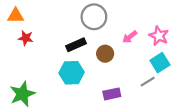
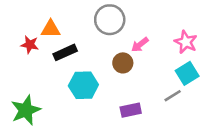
orange triangle: (16, 16) -> (51, 29), moved
pink arrow: (130, 37) -> (140, 45), moved
black rectangle: (76, 45) -> (65, 52), moved

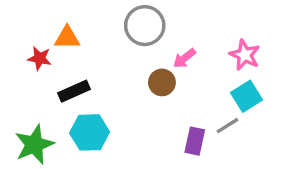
black rectangle: (65, 52) -> (74, 91), moved
cyan hexagon: (83, 85) -> (90, 132), moved
purple rectangle: (131, 110) -> (195, 141), moved, turned -66

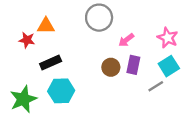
brown circle: (162, 82) -> (111, 67), moved
purple rectangle: (195, 141) -> (133, 65), moved

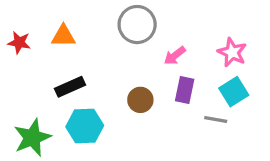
red star: (27, 40) -> (19, 43), moved
brown circle: (111, 67) -> (140, 100), moved
gray line: (156, 86) -> (216, 120), turned 42

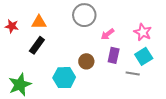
black rectangle: (70, 87) -> (37, 45), moved, turned -30
cyan hexagon: (85, 126) -> (64, 78), moved

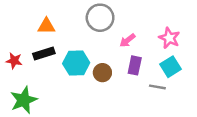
red star: (12, 26) -> (14, 61), moved
black rectangle: (37, 45) -> (44, 54), turned 36
cyan hexagon: (64, 78) -> (76, 63), moved

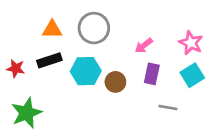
gray circle: (100, 18) -> (94, 28), moved
gray line: (157, 87) -> (168, 108), moved

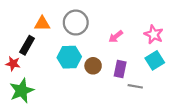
black rectangle: (49, 60) -> (27, 45), moved, turned -42
red star: (16, 68) -> (13, 64), moved
purple rectangle: (152, 74) -> (120, 69), moved

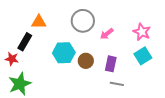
gray circle: (76, 23) -> (83, 21), moved
gray line: (135, 86) -> (117, 84), moved

